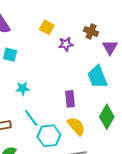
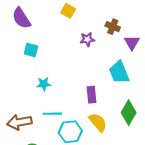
yellow square: (47, 27) -> (68, 11), moved
cyan line: (31, 118) -> (52, 114), turned -54

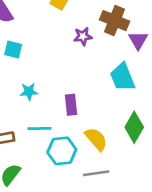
brown cross: (113, 27) -> (114, 21), size x1.5
purple rectangle: (92, 95) -> (71, 105), moved

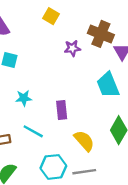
cyan line: (39, 129) -> (33, 131), turned 30
cyan hexagon: (62, 151) -> (53, 167), moved

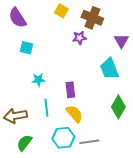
brown cross: (101, 34) -> (92, 18), moved
cyan line: (33, 131) -> (46, 108), turned 54
yellow semicircle: (84, 141) -> (74, 114), moved

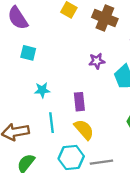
purple star: (79, 38) -> (97, 61), moved

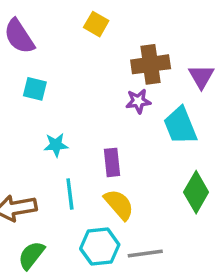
brown cross: (105, 18) -> (151, 64), moved, turned -30

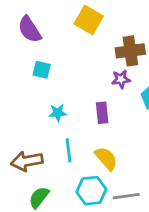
yellow square: (96, 24) -> (89, 20), size x1.5
purple rectangle: (112, 162) -> (102, 113), moved

